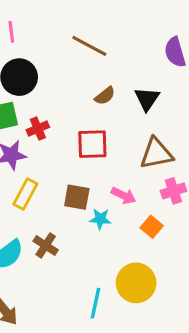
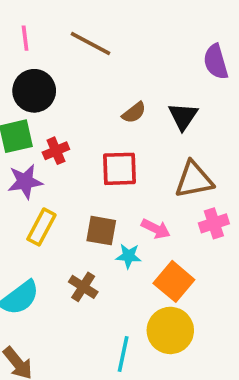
brown line: (89, 46) -> (90, 44), moved
orange square: (152, 227) -> (174, 281), moved, size x1.5
brown cross: (46, 245) -> (83, 287), moved

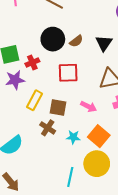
black circle: (34, 91) -> (53, 39), moved
yellow rectangle: (41, 227) -> (34, 100), moved
cyan star: (129, 256) -> (73, 137), moved
brown cross: (83, 287) -> (48, 128), moved

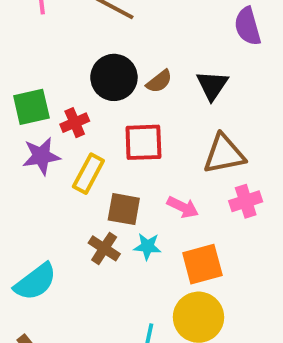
yellow rectangle: (34, 100) -> (88, 174), moved
orange square: (99, 136) -> (202, 264), turned 35
cyan star: (73, 137) -> (147, 246), moved

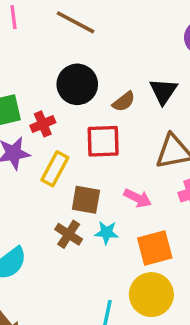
brown semicircle: (159, 81) -> (124, 102), moved

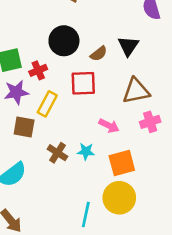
brown square: (86, 200) -> (24, 127), moved

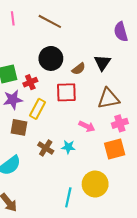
orange square: (122, 163) -> (115, 149), moved

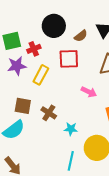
brown square: (19, 127) -> (23, 106), moved
cyan star: (68, 147) -> (71, 129), moved

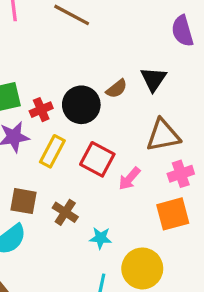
black circle: (54, 26) -> (81, 105), moved
red square: (69, 59) -> (97, 159), moved, turned 30
pink arrow: (89, 92) -> (129, 179), turned 105

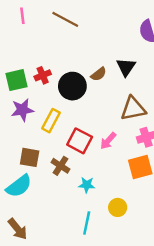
red cross: (41, 110) -> (43, 75), moved
red square: (97, 159) -> (80, 141), moved
yellow circle: (142, 268) -> (118, 207), size x0.6

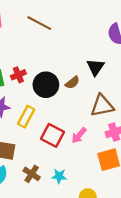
brown semicircle: (99, 74) -> (72, 83), moved
brown cross: (61, 166) -> (32, 174), moved

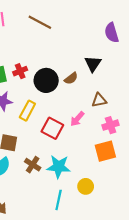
brown triangle: (102, 106) -> (99, 100), size x0.7
pink arrow: (79, 135) -> (77, 119), moved
cyan star: (59, 176) -> (59, 167), size x1.6

